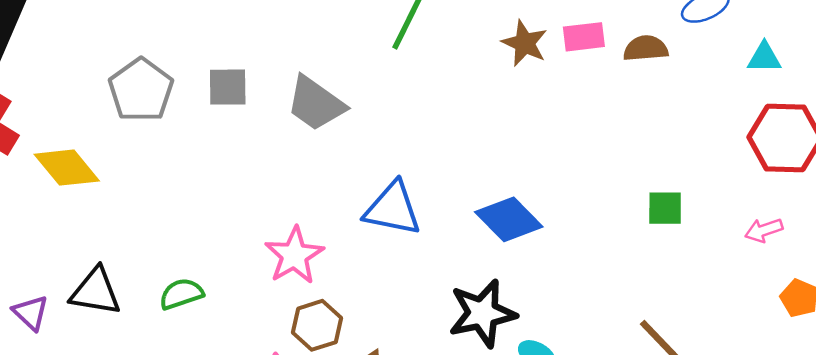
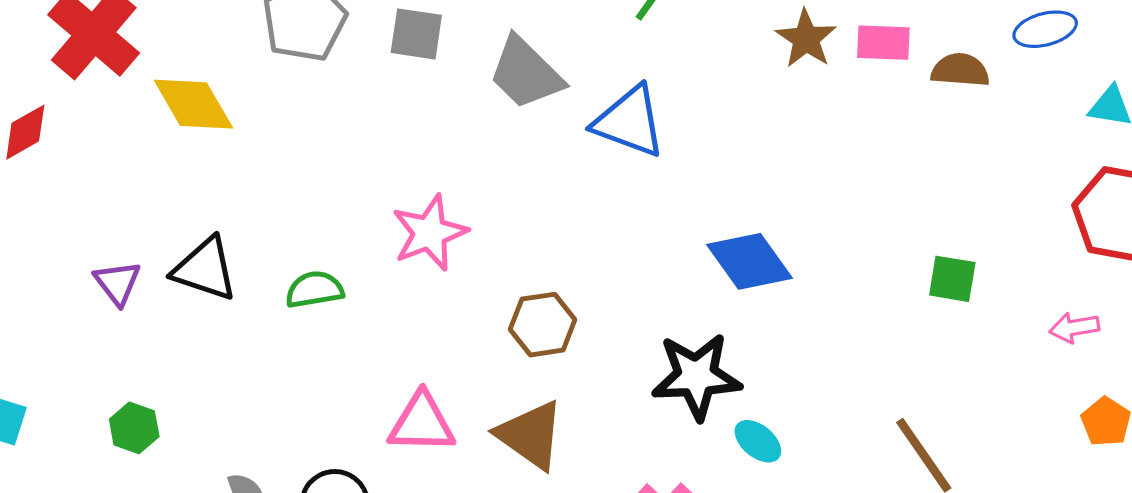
blue triangle: (393, 209) -> (629, 122), moved
pink star: (294, 255) -> (430, 233), moved
brown hexagon: (317, 325) -> (543, 325), moved

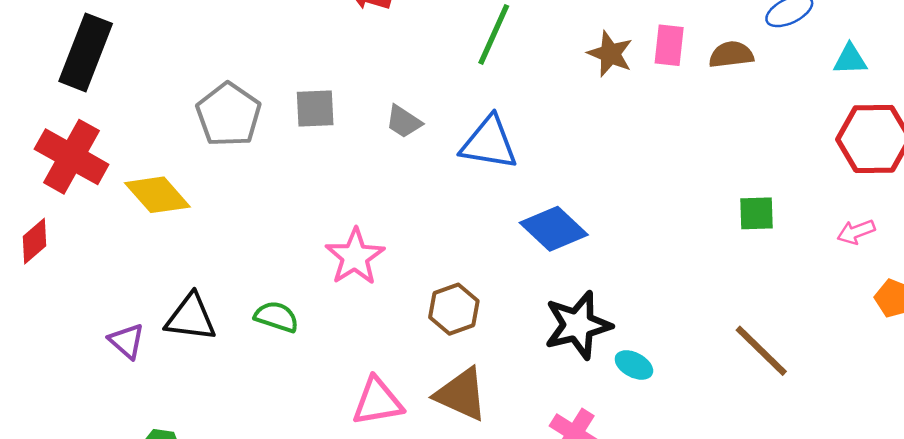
pink rectangle: (883, 43) -> (669, 45), turned -75
gray trapezoid: (526, 73) -> (404, 122), size x0.6
blue diamond: (750, 261) -> (554, 229), moved
green semicircle: (314, 290) -> (276, 317), turned 39

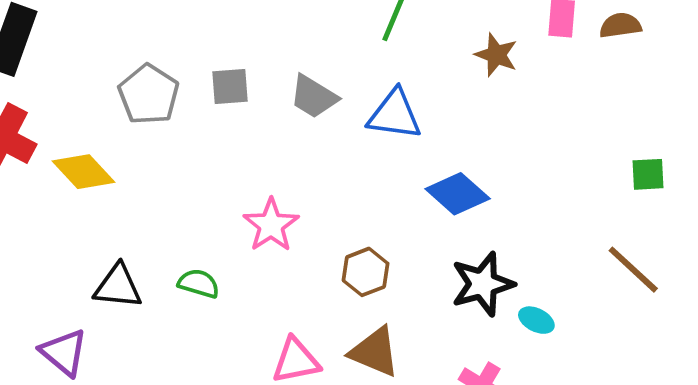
brown star: (610, 54) -> (496, 55), moved
gray trapezoid: (404, 122) -> (314, 97), size x1.4
purple triangle: (127, 341) -> (64, 352), moved, size x1.4
brown line: (761, 351) -> (633, 270), moved

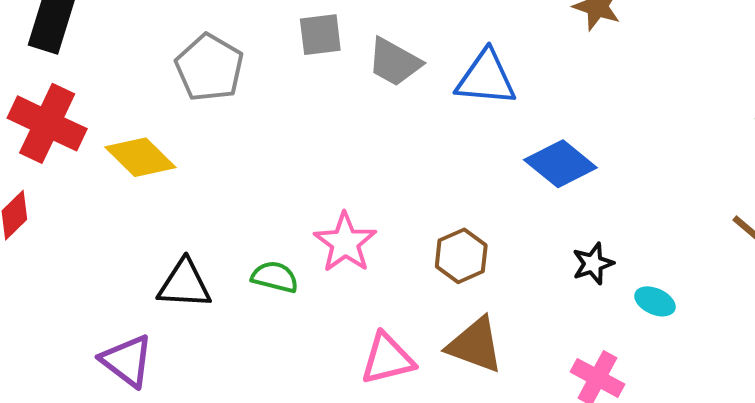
gray square: (230, 86) -> (320, 35), moved
pink star: (271, 225) -> (345, 243), moved
black star: (483, 284) -> (593, 264), size x0.6

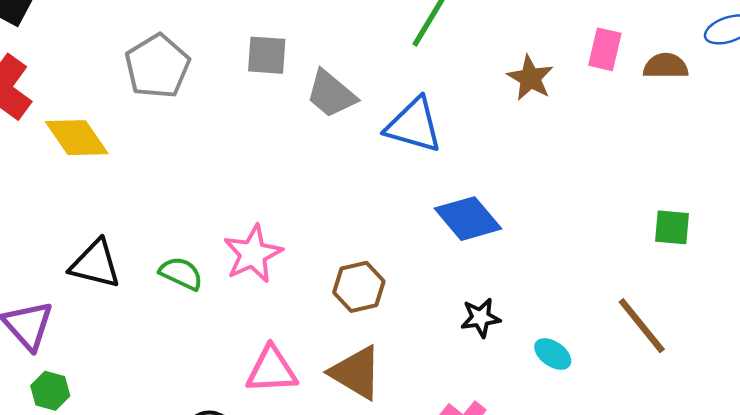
cyan ellipse: (655, 301) -> (553, 354), moved

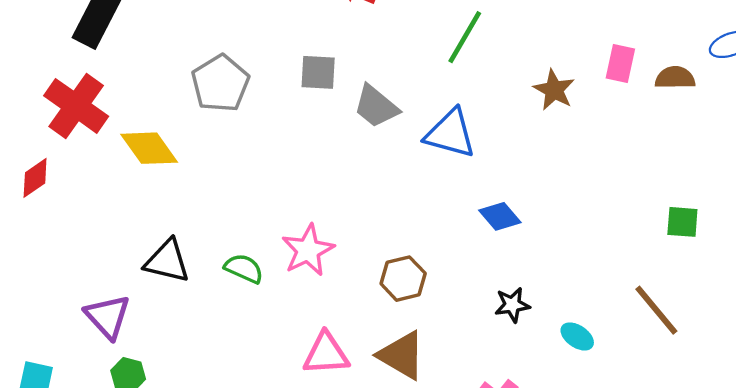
blue diamond: (468, 219) -> (500, 216), size x0.7

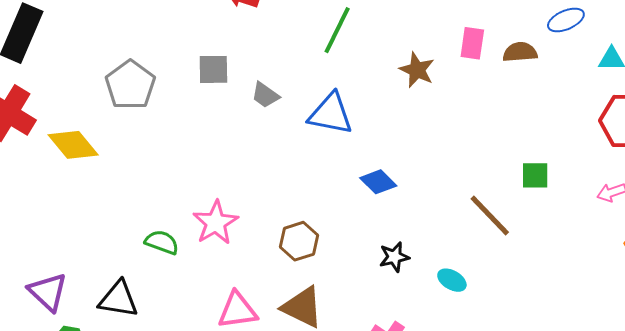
gray trapezoid: (376, 106) -> (265, 95), size x0.7
black triangle: (167, 261) -> (118, 299), moved
brown line: (656, 310) -> (490, 215), moved

